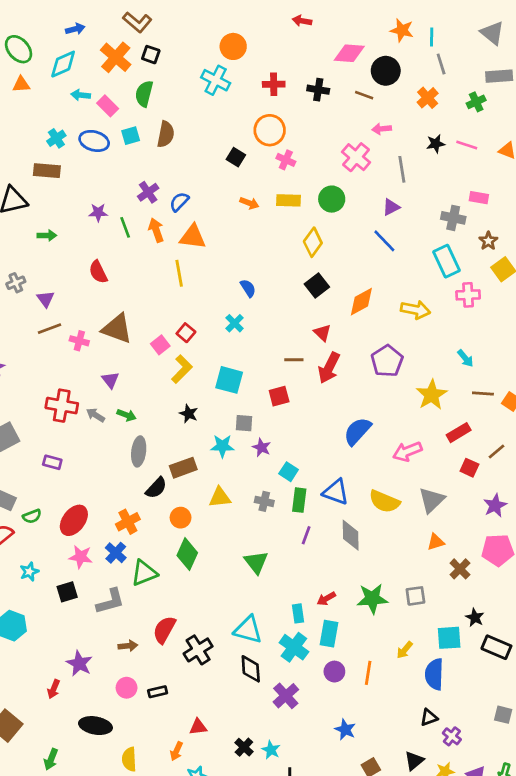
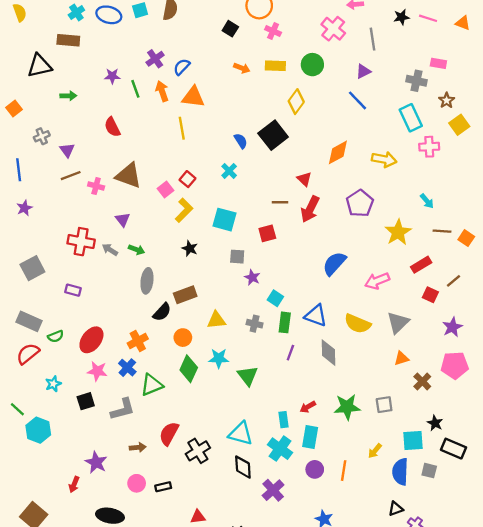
black square: (317, 285) -> (273, 135), moved, size x1.4
cyan star: (222, 446) -> (219, 358), moved
gray square: (503, 715) -> (429, 471), moved

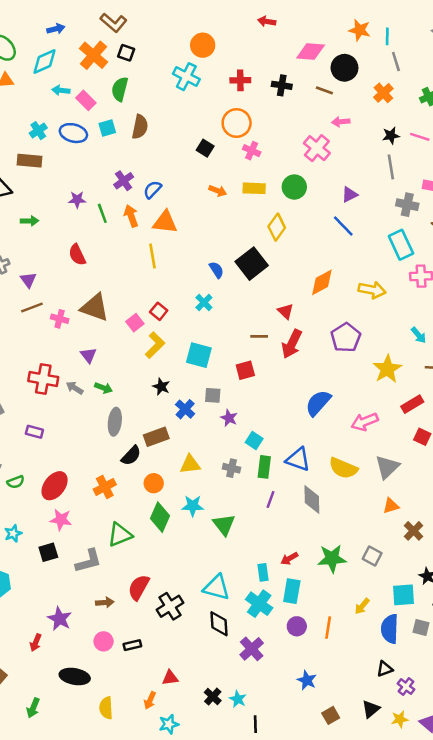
gray line: (373, 39) -> (391, 167), moved
blue cross: (127, 368) -> (185, 409), moved
gray square: (384, 405) -> (372, 556), turned 36

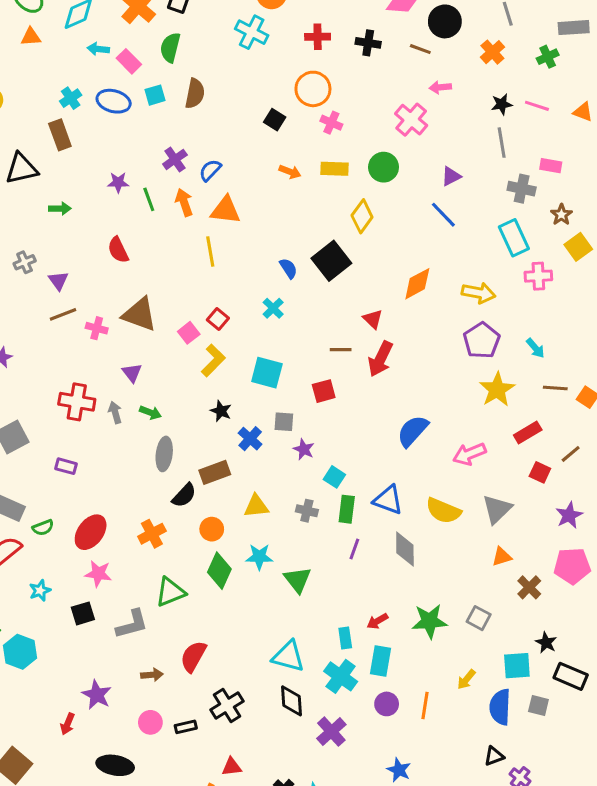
brown rectangle: (29, 161) -> (60, 135), turned 65
purple pentagon: (346, 338) -> (482, 340), moved
gray arrow: (75, 388) -> (115, 413), turned 42
black cross: (170, 606) -> (227, 705), moved

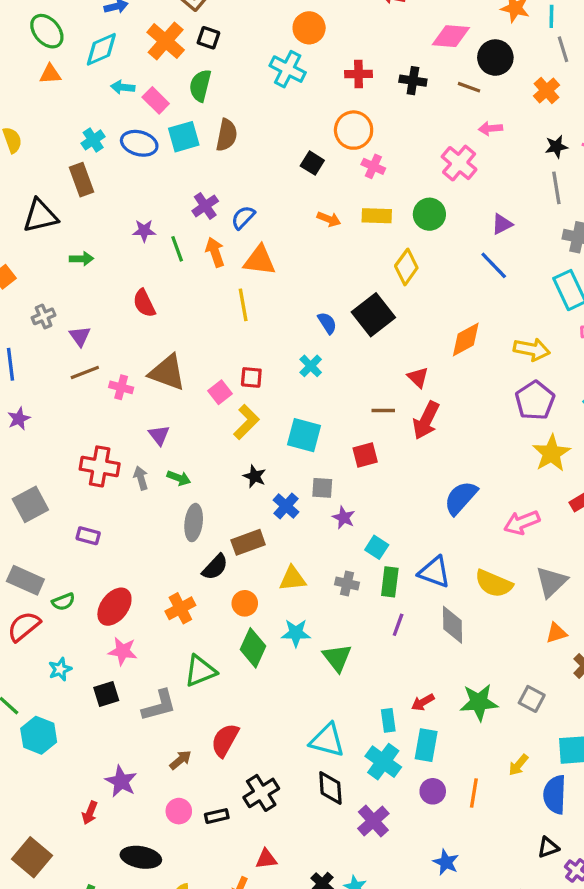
cyan square: (155, 95) -> (184, 137), size x1.4
red square: (218, 319) -> (251, 377), turned -35
brown arrow: (152, 675) -> (180, 760), turned -35

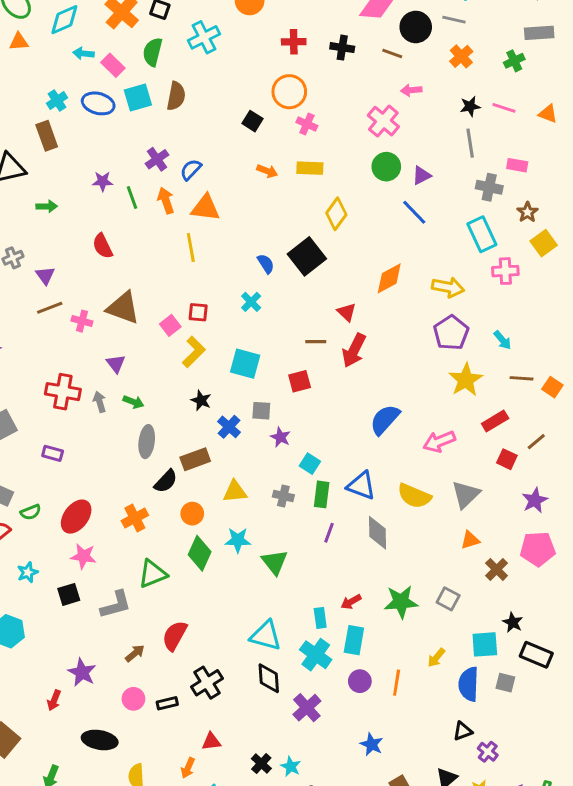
gray line: (563, 49) -> (454, 20), moved, turned -60
cyan cross: (288, 69) -> (204, 37), moved, turned 36
green circle: (429, 214) -> (386, 167), moved

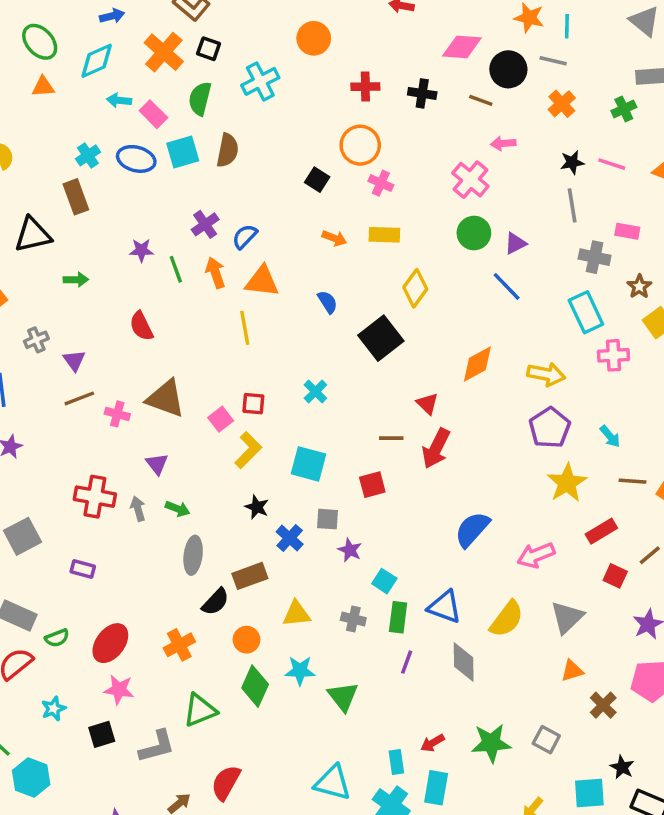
blue semicircle: (266, 264) -> (327, 302), moved
yellow semicircle: (414, 496) -> (507, 619), turned -76

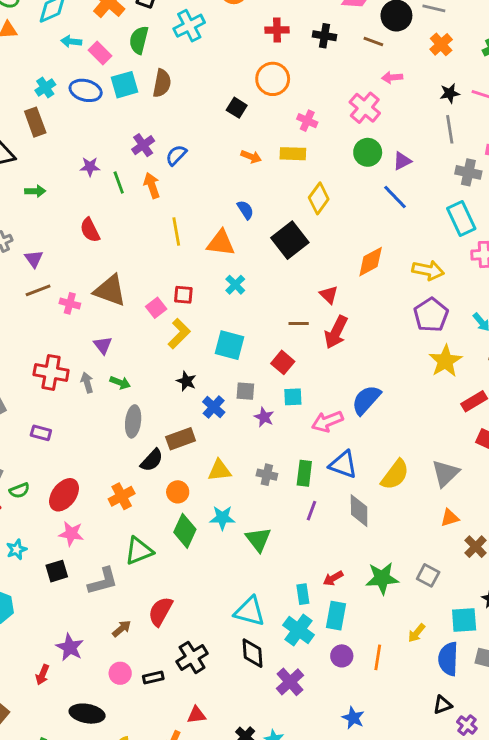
pink cross: (381, 183) -> (307, 121), moved
orange triangle: (262, 281) -> (221, 243), moved
red square: (372, 485) -> (283, 362), turned -35
pink arrow: (536, 555) -> (327, 421), moved
cyan square: (384, 581) -> (293, 397), moved, turned -36

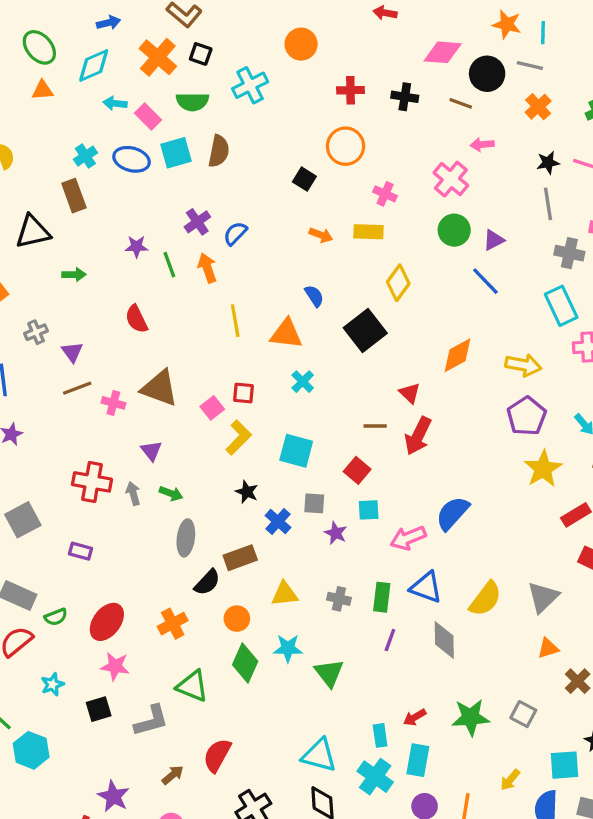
green semicircle: (139, 40) -> (192, 102), turned -104
green triangle: (139, 551) -> (192, 686), turned 44

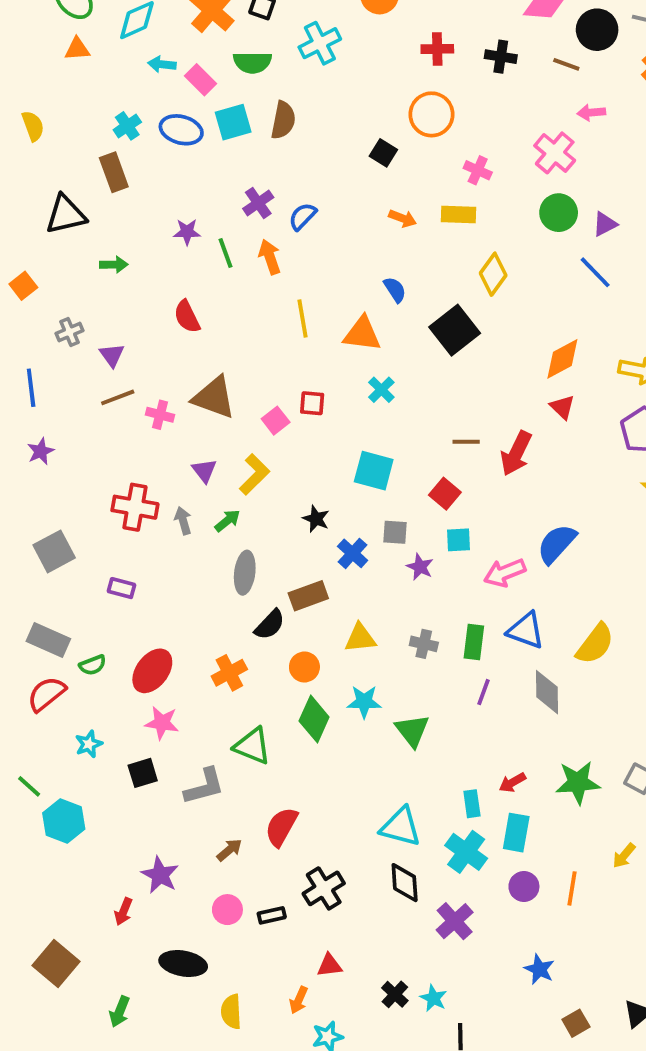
red triangle: (410, 393) -> (562, 407), moved
yellow L-shape: (239, 438) -> (254, 474), moved
green arrow: (171, 493) -> (227, 521), turned -60

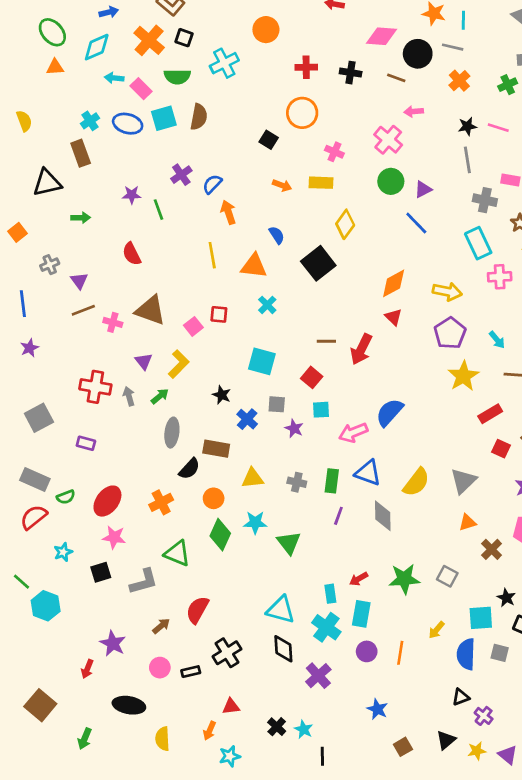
orange arrow: (270, 257) -> (228, 212), moved
brown rectangle: (308, 596) -> (216, 449), turned 30

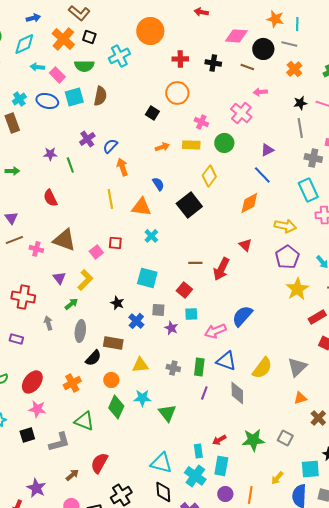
orange circle: (266, 30) -> (150, 31), size x1.4
green circle: (391, 181) -> (224, 143), moved
orange arrow: (282, 185) -> (162, 147), turned -40
orange diamond: (394, 283) -> (249, 203), moved
gray arrow: (129, 396) -> (48, 323), moved

